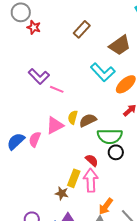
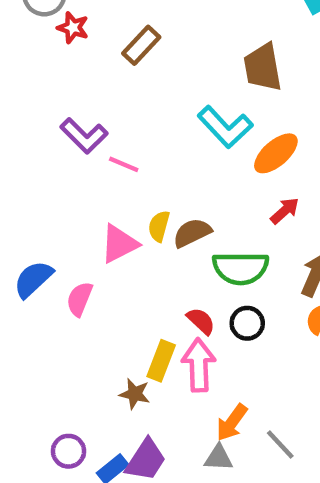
brown rectangle: (82, 29) -> (141, 45), moved
brown trapezoid: (120, 45) -> (263, 67), turned 115
pink semicircle: (35, 139) -> (80, 299), moved
black circle: (116, 152) -> (247, 323), moved

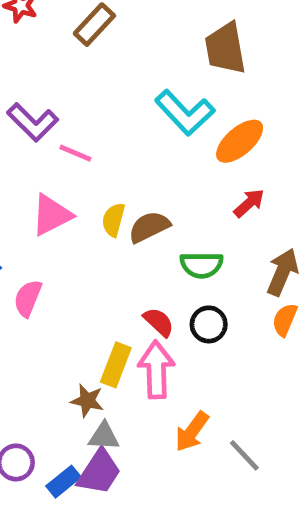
pink triangle: (119, 244) -> (52, 215), moved
green semicircle: (241, 268) -> (202, 265), size x0.7
gray triangle: (219, 458) -> (104, 436), moved

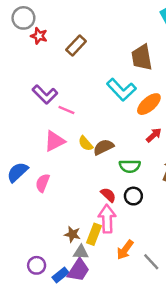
yellow semicircle: (113, 220) -> (86, 143), turned -56
yellow rectangle: (116, 365) -> (94, 234), moved

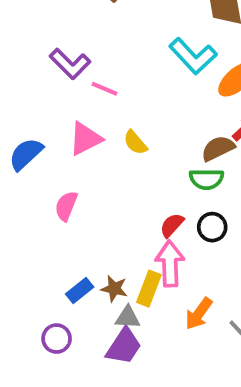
brown semicircle: (104, 147) -> (218, 148), moved
blue semicircle: (17, 172) -> (26, 154), moved
red semicircle: (108, 195) -> (172, 225), turned -91
blue rectangle: (60, 275) -> (80, 291), moved

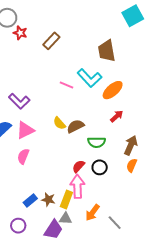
purple L-shape: (70, 64) -> (19, 101), moved
pink line: (105, 89) -> (66, 85), moved
pink triangle: (85, 139) -> (25, 130), moved
brown semicircle: (218, 148) -> (75, 126), moved
gray triangle: (128, 317) -> (65, 219), moved

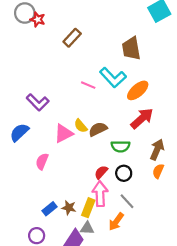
red star: (20, 33) -> (38, 19), moved
red arrow: (117, 116) -> (142, 118), size x1.6
pink triangle: (25, 130) -> (63, 133), moved
gray line: (115, 223) -> (127, 201), moved

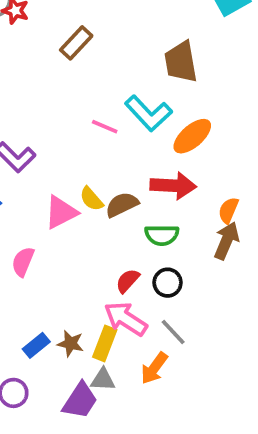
red arrow: (142, 118) -> (173, 186), moved, turned 45
orange semicircle: (158, 171) -> (228, 210), moved
pink arrow: (100, 194) -> (126, 319), turned -55

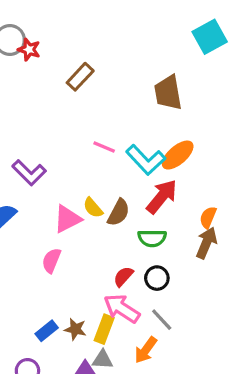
cyan L-shape: (148, 113) -> (146, 160), moved
red arrow: (173, 186) -> (162, 197), turned -54
brown semicircle: (122, 205) -> (119, 213), turned 144
pink semicircle: (23, 262) -> (51, 260), moved

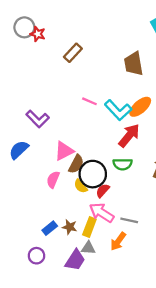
yellow semicircle: (93, 208) -> (81, 186), moved
brown semicircle: (119, 213) -> (76, 164), moved
black circle: (157, 278) -> (93, 174), moved, size x1.6
gray line: (162, 320) -> (129, 220), turned -35

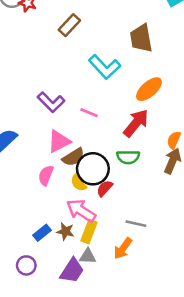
pink line: (89, 101) -> (89, 113), moved
cyan L-shape: (118, 110) -> (105, 67), moved
purple L-shape: (38, 119) -> (51, 102), moved
brown semicircle: (76, 164) -> (73, 157), turned 30
pink arrow: (102, 213) -> (81, 211), moved

